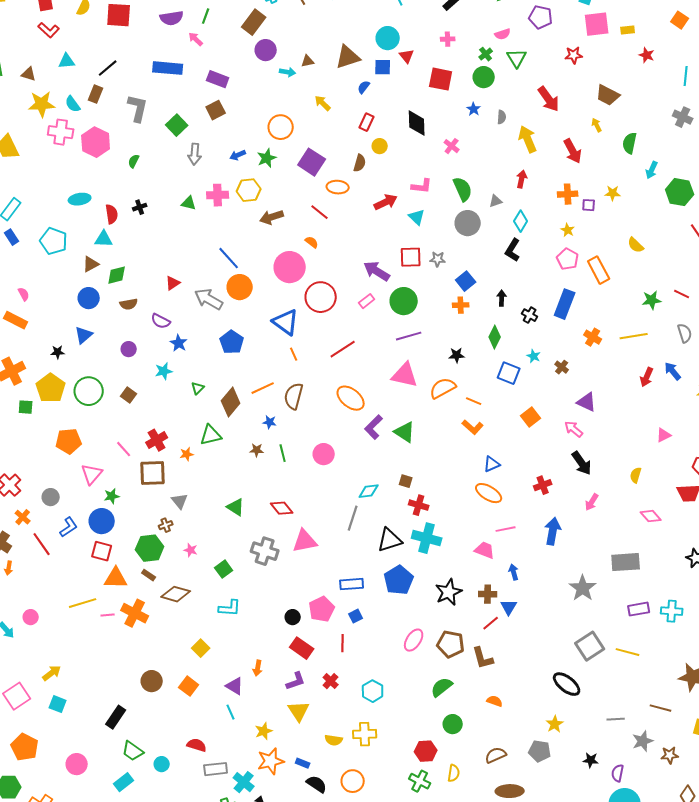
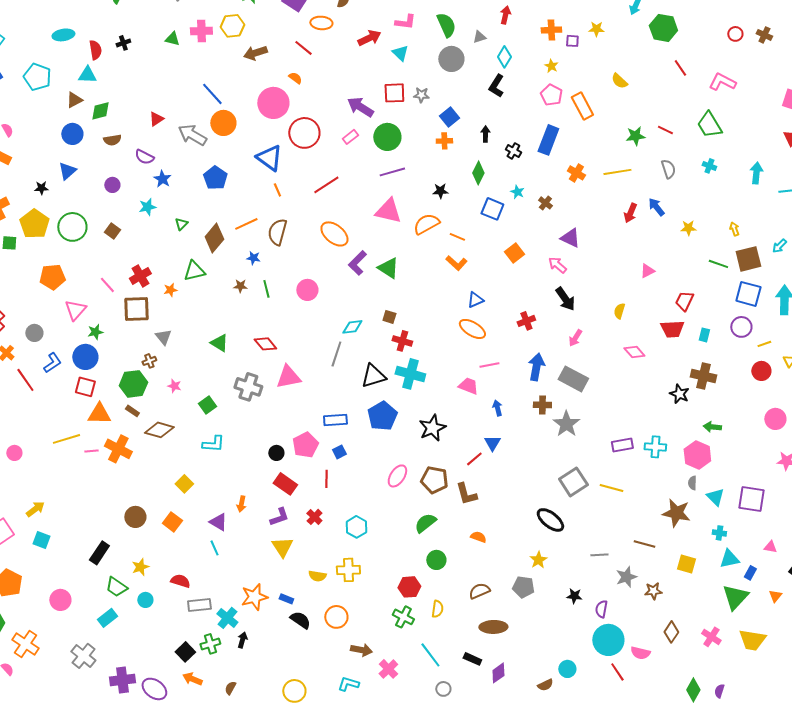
gray rectangle: (626, 562) -> (573, 379), moved, turned 32
brown cross: (488, 594) -> (542, 405), moved
yellow star: (264, 731) -> (140, 567), moved

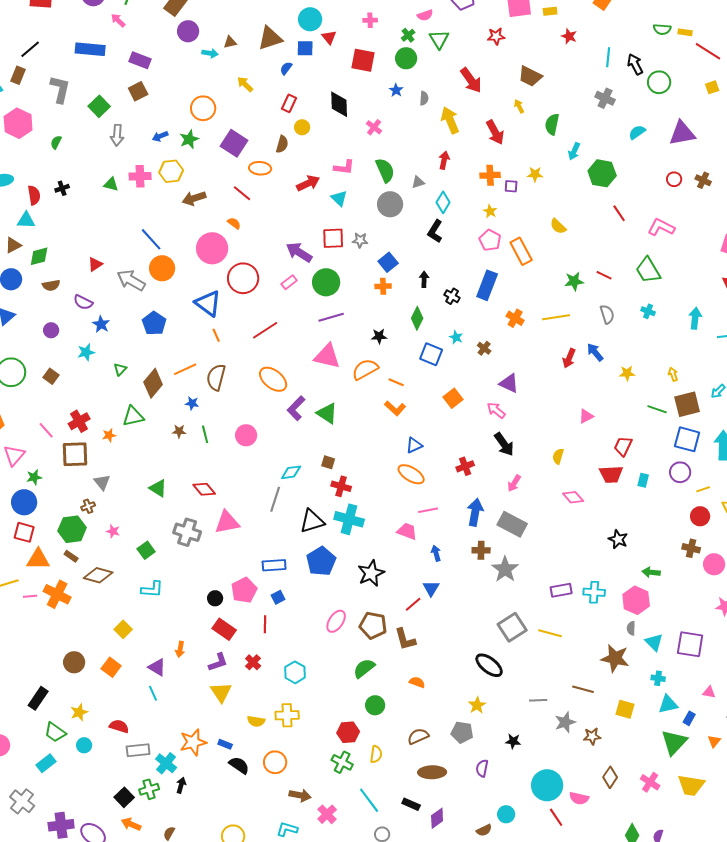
brown cross: (703, 376) -> (691, 548), moved, size x0.7
purple semicircle: (601, 609) -> (482, 768), moved

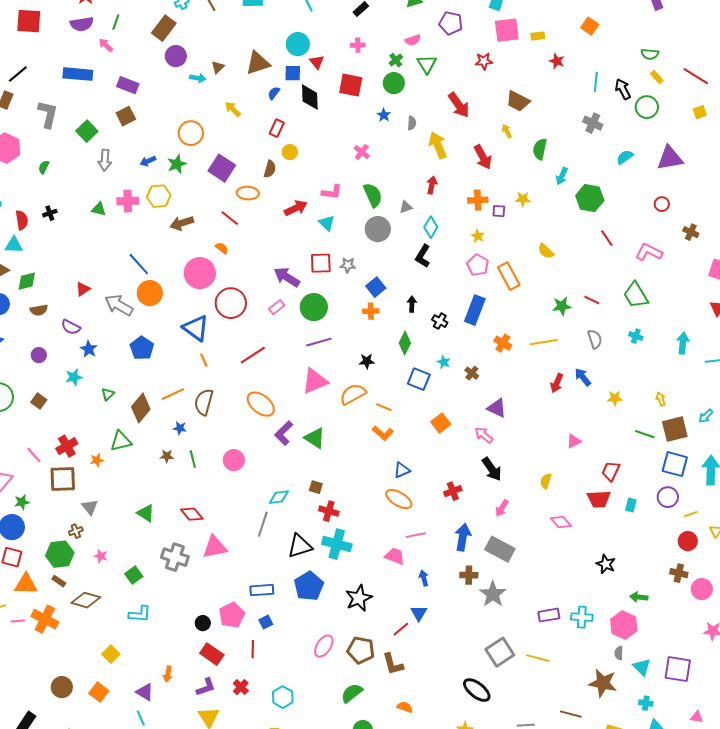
yellow rectangle: (685, 32) -> (657, 77), moved, turned 40
brown triangle: (230, 42) -> (218, 67), turned -32
black diamond: (339, 104) -> (310, 97), moved
brown cross: (703, 180) -> (691, 232), moved
pink triangle: (327, 356) -> (315, 381), turned -36

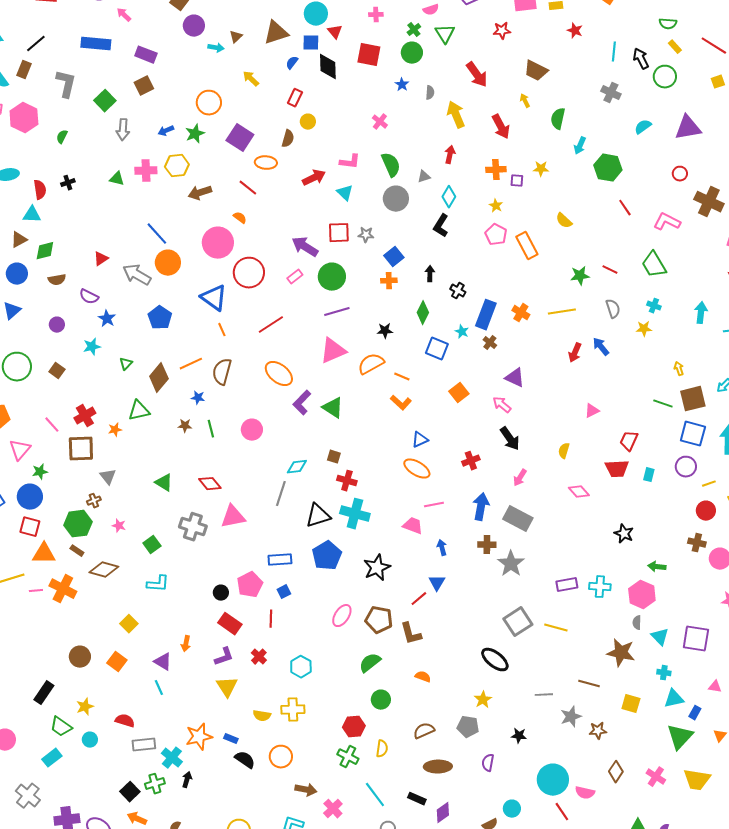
brown cross: (691, 232) -> (709, 202), size x1.8
blue rectangle: (475, 310) -> (486, 315), moved
yellow star: (615, 398) -> (644, 329), moved

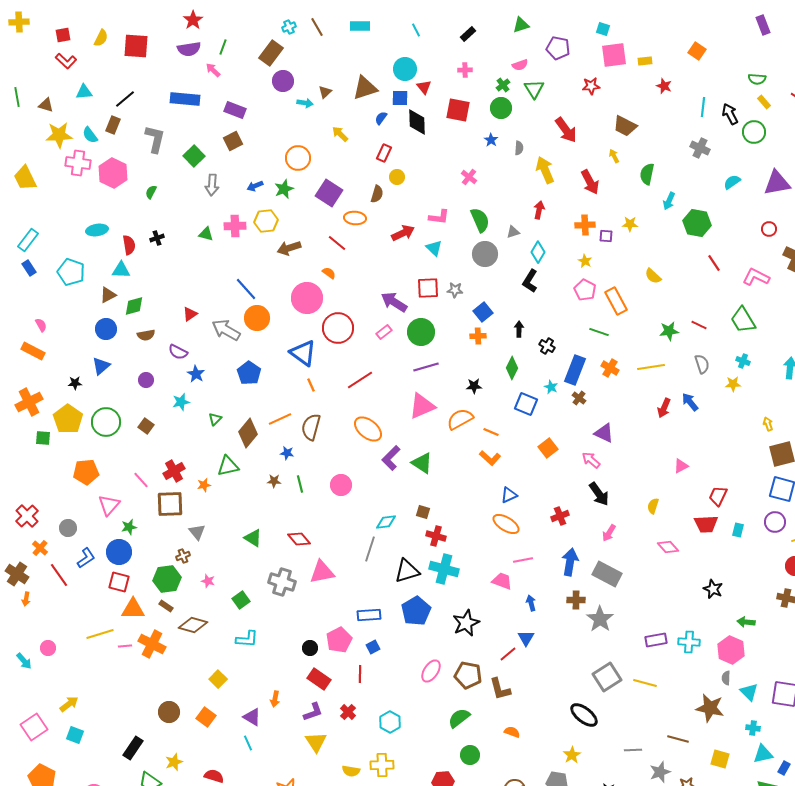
green line: (663, 404) -> (599, 332), moved

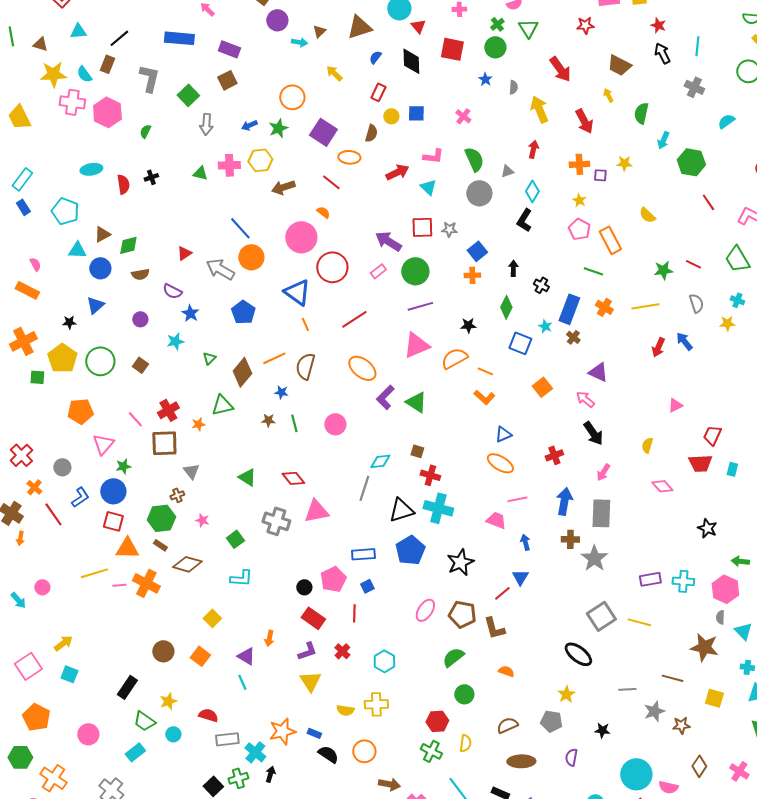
blue square: (400, 98) -> (416, 113), moved
black arrow: (730, 114) -> (662, 53), moved
cyan triangle: (121, 270) -> (77, 250), moved
gray rectangle: (607, 574) -> (601, 513), turned 64

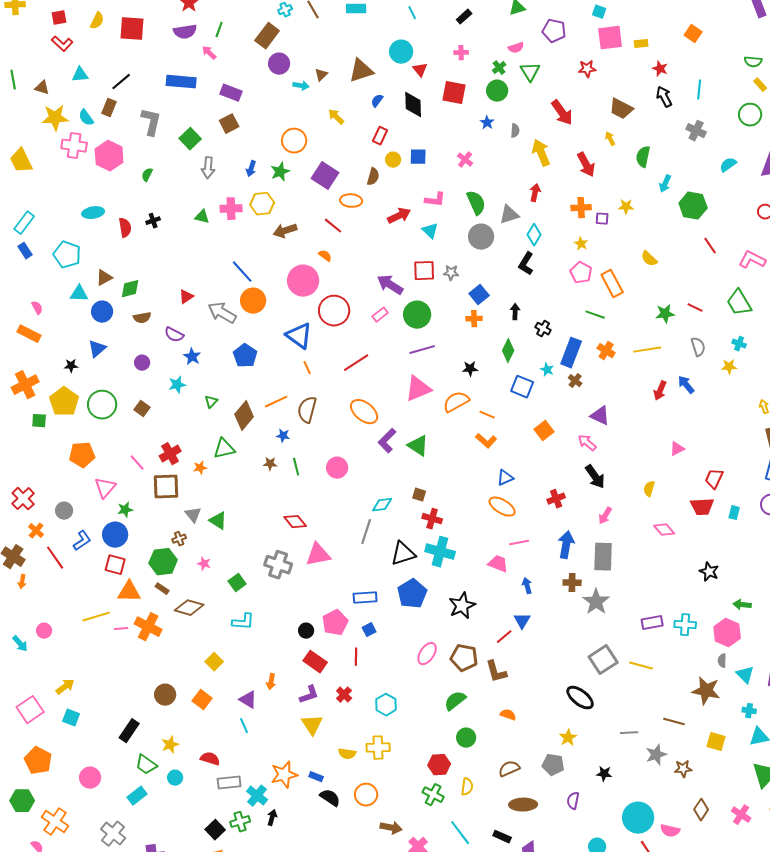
blue arrow: (249, 125) -> (251, 169), turned -49
gray triangle: (507, 171) -> (509, 215), size x1.5
green triangle: (247, 477) -> (218, 521), moved

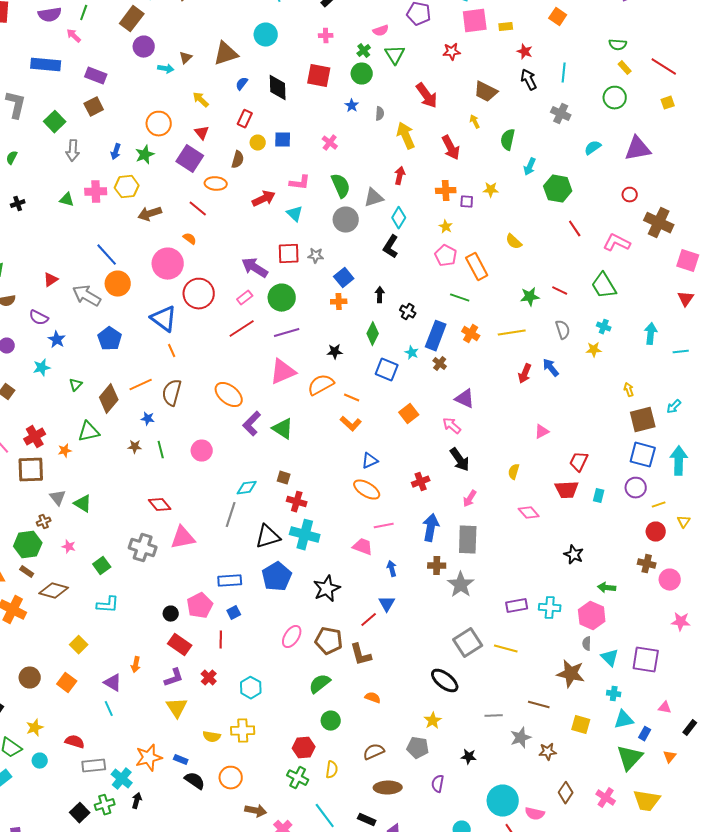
red triangle: (420, 70) -> (202, 133), moved
red line: (356, 363) -> (242, 329), moved

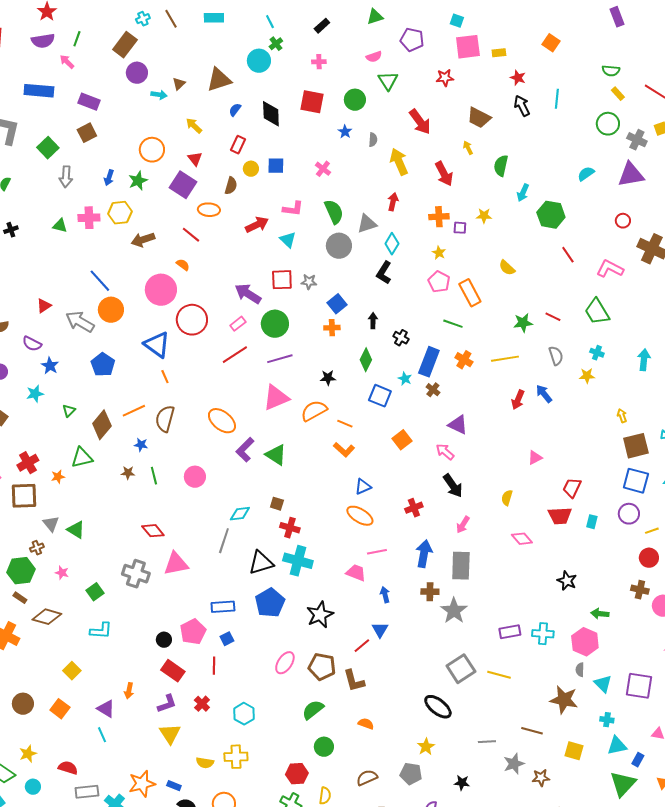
green cross: (364, 51) -> (276, 44), moved
gray cross: (561, 114) -> (637, 140), moved

